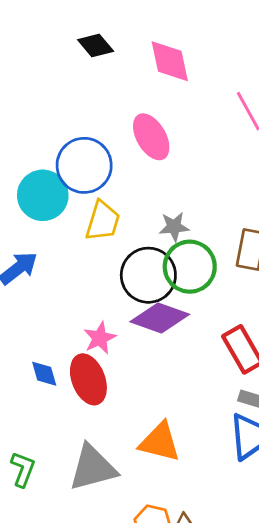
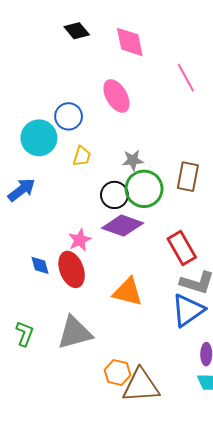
blue circle: (84, 165) -> (69, 116), size x0.7
yellow trapezoid: (103, 221) -> (82, 156), size x0.7
black circle: (148, 275) -> (114, 195), size x0.7
orange triangle: (160, 442) -> (128, 292), moved

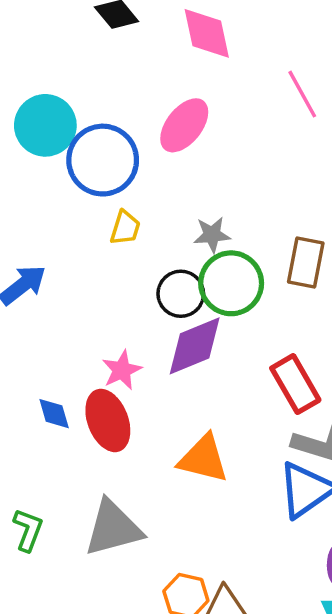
pink ellipse: (116, 96) -> (184, 125), turned 68
blue circle: (69, 116) -> (103, 160), size x1.5
cyan circle: (39, 138) -> (45, 125), moved
purple diamond: (123, 226) -> (195, 346), turned -42

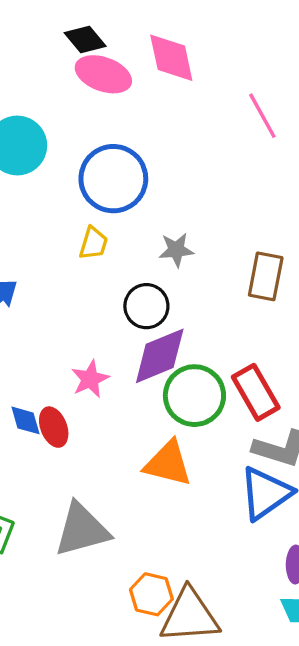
pink ellipse: (184, 125) -> (103, 74), moved, turned 72
blue circle: (103, 160) -> (113, 179), moved
green circle: (231, 283) -> (194, 396), moved
red ellipse: (108, 420) -> (54, 427), moved, size x0.7

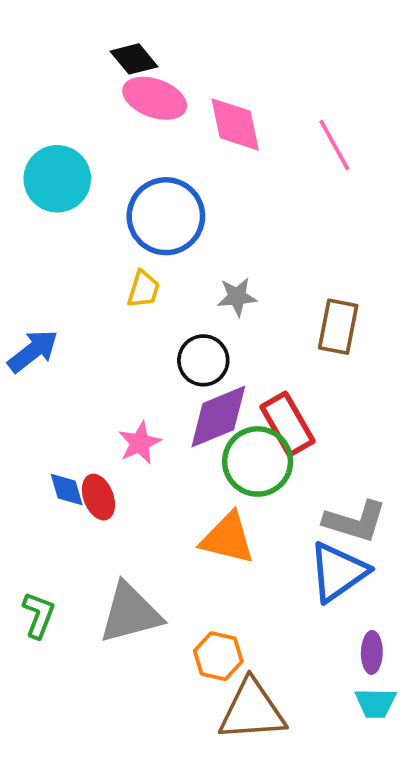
pink diamond: (171, 58) -> (235, 124), moved
red rectangle: (256, 392) -> (288, 424), moved
orange hexagon: (151, 594) -> (218, 656), moved

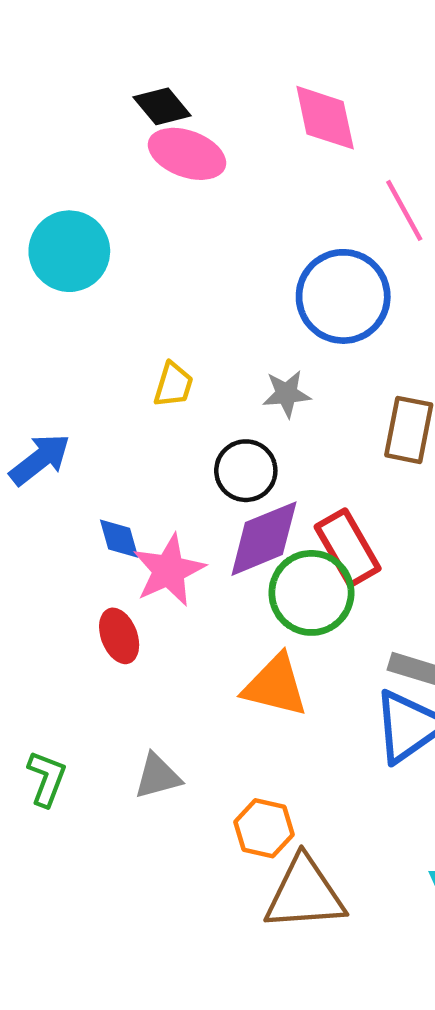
pink diamond: (235, 124) -> (325, 118), moved
blue circle: (166, 216) -> (343, 296), moved
pink star: (140, 443) -> (169, 570), size x1.4
blue diamond: (67, 490) -> (119, 539), moved
gray triangle: (130, 613) -> (158, 776), size x0.6

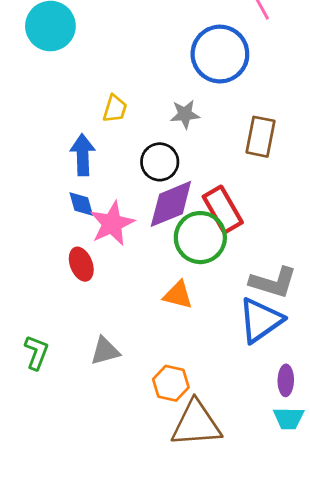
blue arrow: (40, 459) -> (83, 155), moved, turned -54
orange triangle: (275, 686) -> (178, 295), size x0.7

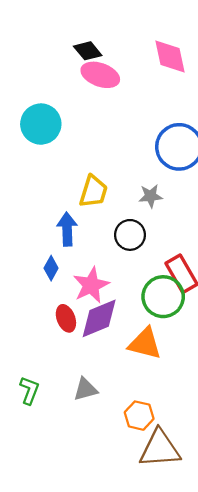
yellow trapezoid: (115, 109) -> (93, 191), size x1.4
blue diamond: (81, 204) -> (51, 268), moved, turned 45
purple diamond: (171, 204) -> (99, 318), moved
orange triangle: (178, 295) -> (145, 344), size x1.4

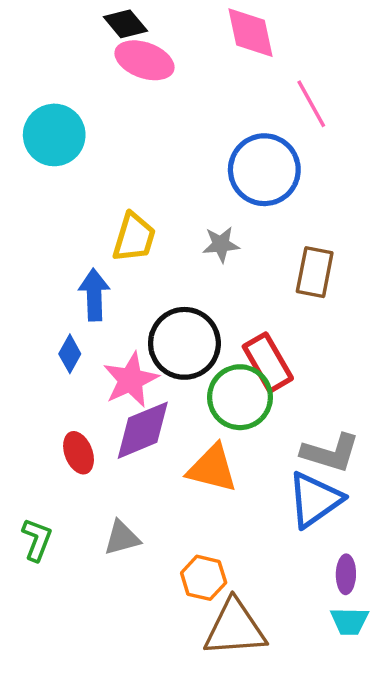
black circle: (130, 235) -> (184, 343), moved, size x1.5
red ellipse: (66, 318) -> (79, 453), moved

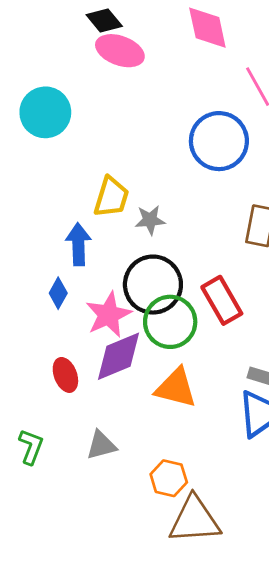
gray star: (221, 244) -> (150, 220), moved
green circle: (240, 397) -> (170, 322), moved

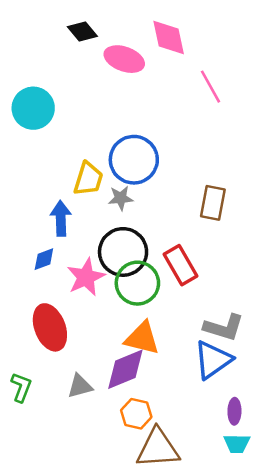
pink ellipse: (120, 51) -> (124, 59), moved
blue circle: (219, 141) -> (134, 160), moved
blue diamond: (58, 293) -> (44, 259), turned 40
purple diamond: (119, 356) -> (125, 369), moved
red ellipse: (65, 375) -> (50, 327), size x1.6

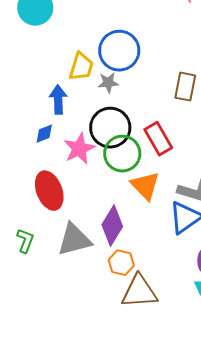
orange triangle: (142, 338) -> (145, 186), moved, turned 32
purple diamond: (125, 369) -> (112, 226), turned -36
gray triangle: (80, 386) -> (74, 240), size x1.6

